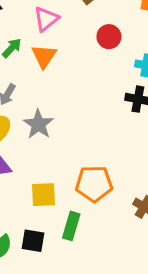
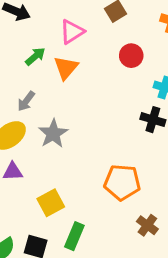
orange pentagon: (94, 184) -> (122, 182), moved
yellow square: (44, 195) -> (51, 203), turned -32

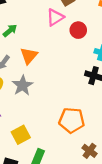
pink triangle: (72, 32) -> (55, 17), moved
orange triangle: (66, 68) -> (29, 56), moved

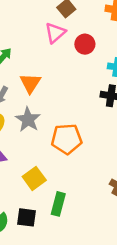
orange pentagon: (72, 120) -> (67, 139), moved

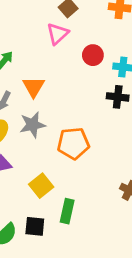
red circle: (85, 44) -> (93, 55), moved
gray star: (28, 120) -> (33, 125), turned 30

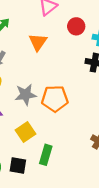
orange triangle: (34, 87) -> (38, 42), moved
gray star: (33, 125) -> (26, 95), moved

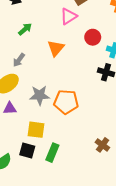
yellow square: (26, 132) -> (36, 130), turned 36
black square: (18, 166) -> (27, 151), moved

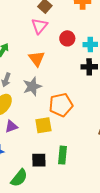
gray star: (40, 95) -> (32, 86), moved
yellow square: (36, 130) -> (43, 125), moved

